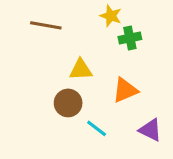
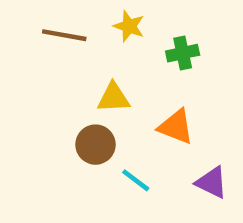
yellow star: (111, 16) -> (129, 26), moved
orange triangle: (125, 90) -> (176, 127), turned 44

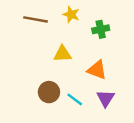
brown circle: (96, 145) -> (49, 92), moved
purple triangle: (212, 183) -> (106, 98), moved, turned 36

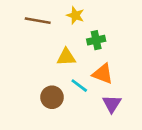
green cross: (101, 29) -> (96, 40), moved
cyan line: (75, 99) -> (79, 86), moved

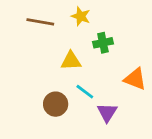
orange triangle: (103, 74) -> (135, 79), moved
purple triangle: (112, 104) -> (107, 112), moved

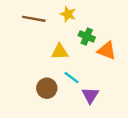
green cross: (103, 43) -> (87, 36), turned 35
orange triangle: (135, 79) -> (107, 51), moved

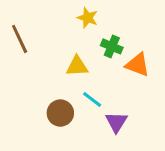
brown line: (34, 19) -> (20, 39), moved, turned 55

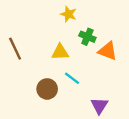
brown line: (20, 39) -> (15, 49), moved
purple triangle: (116, 122) -> (99, 106), moved

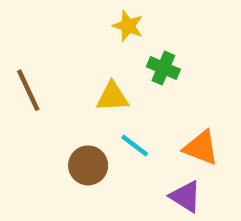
orange triangle: (108, 51) -> (201, 148), moved
purple triangle: (99, 106) -> (186, 196), turned -30

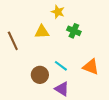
yellow triangle: (112, 97) -> (42, 32), moved
purple triangle: (186, 196) -> (62, 89), moved

